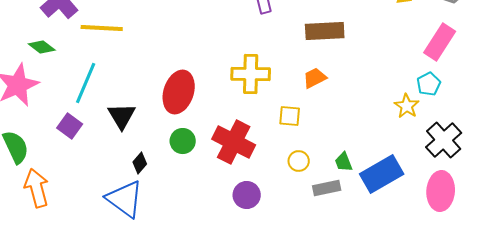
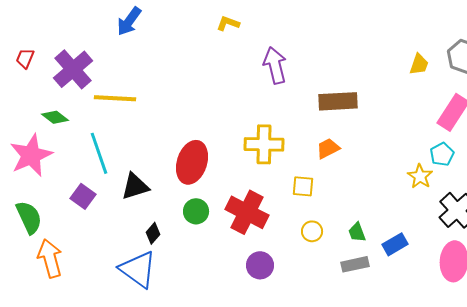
cyan line: (86, 83) -> (99, 153), turned -42
black triangle: (122, 116) -> (135, 186), turned 44
blue rectangle: (382, 174) -> (395, 244), size x0.6
gray rectangle: (327, 188) -> (355, 264), moved

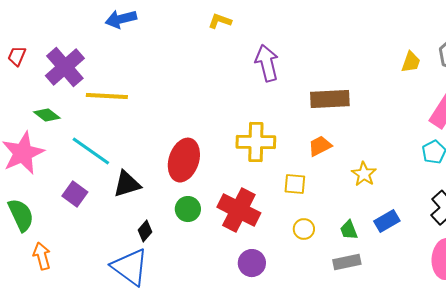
blue arrow: (129, 21) -> (121, 19), turned 40
cyan line: (99, 153) -> (91, 151), turned -36
yellow star: (420, 176) -> (364, 174), moved
blue rectangle: (395, 244) -> (387, 221), moved
orange arrow: (50, 258) -> (42, 256), size x0.7

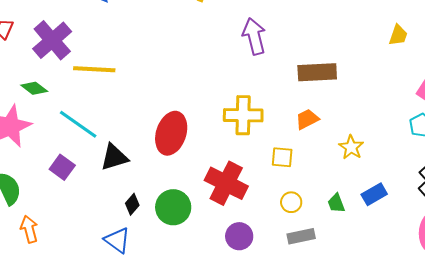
green circle: (188, 209) -> (173, 207), moved, size x1.4
gray rectangle: (347, 262) -> (301, 236), moved
blue triangle: (130, 267) -> (117, 240), size x0.7

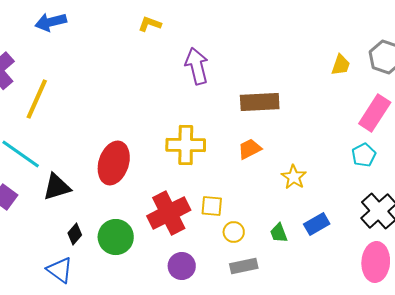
yellow line: (94, 69) -> (37, 99), turned -69
yellow square: (282, 157) -> (212, 206), moved
red cross: (226, 183) -> (169, 213), turned 36

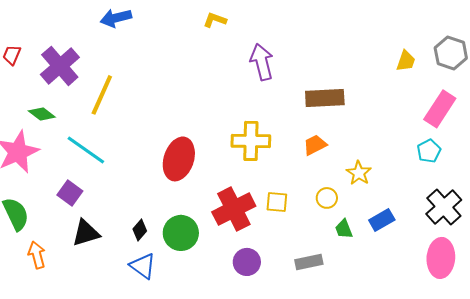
black triangle: (57, 187) -> (86, 233), moved
yellow circle: (234, 232) -> (327, 198), moved
blue triangle: (60, 270) -> (143, 266), moved

